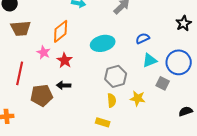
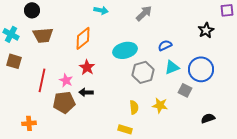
pink star: (44, 52) -> (66, 80), moved
gray hexagon: (116, 76) -> (143, 72), moved

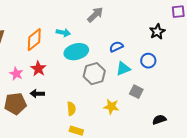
cyan arrow: (101, 10) -> (63, 33), moved
blue circle: (201, 69) -> (148, 61), moved, size x0.6
pink star: (66, 80) -> (16, 74), moved
yellow semicircle: (134, 107) -> (71, 109), moved

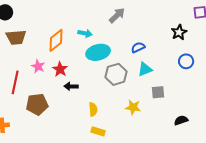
blue circle: (148, 61) -> (186, 61), moved
pink star: (16, 74) -> (38, 66), moved
gray square: (136, 92) -> (158, 92), turned -32
black arrow: (37, 94) -> (71, 86), moved

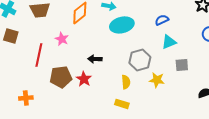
red star: (60, 69) -> (84, 79), moved
gray hexagon: (116, 74) -> (140, 60), moved
yellow semicircle: (93, 109) -> (126, 82), moved

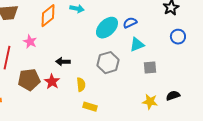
cyan ellipse: (122, 25) -> (107, 28), moved, turned -30
yellow star: (157, 80) -> (150, 102), moved
yellow semicircle: (126, 82) -> (81, 85), moved

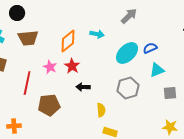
red star: (52, 82) -> (72, 66), moved

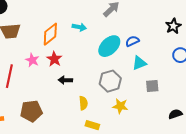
brown pentagon: (49, 105) -> (31, 111), moved
yellow star: (170, 127) -> (120, 106), moved

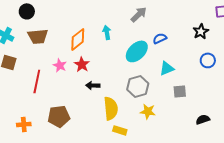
cyan arrow: (79, 27) -> (107, 32), turned -112
blue semicircle: (132, 41) -> (160, 38), moved
yellow semicircle: (83, 103) -> (111, 108), size x1.6

